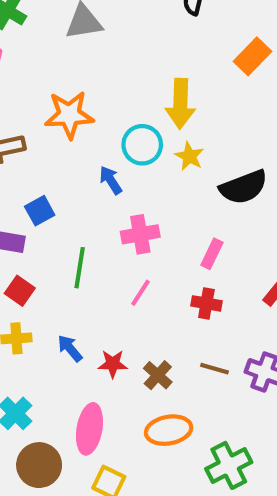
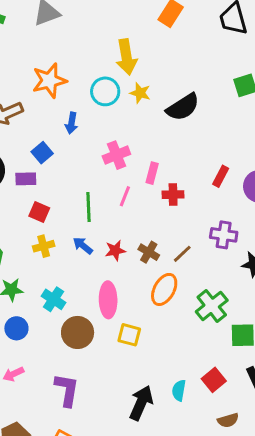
blue arrow: (111, 180) -> (71, 123), moved, turned -126
pink rectangle: (212, 254) -> (152, 173), moved
green line: (80, 268) -> (88, 207), moved
brown line: (215, 369) -> (182, 254), moved, turned -48
orange ellipse: (169, 430) -> (164, 289), turned -40

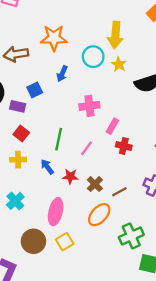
pink line: (125, 196) -> (87, 148), moved
brown circle: (78, 332) -> (33, 241), moved
yellow square: (129, 335) -> (65, 242), turned 30

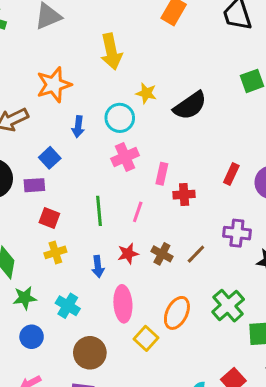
yellow arrow: (115, 35) -> (111, 52), moved
cyan circle: (93, 57) -> (120, 118), moved
blue arrow: (47, 167) -> (98, 267), moved, turned -133
orange ellipse: (99, 215) -> (177, 313), moved
brown circle: (33, 241) -> (90, 353), moved

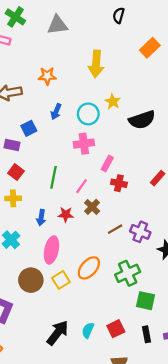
orange star: (54, 85) -> (47, 76), size x0.7
purple cross: (237, 233) -> (140, 232), moved
brown cross: (162, 254) -> (92, 207), moved
brown circle: (90, 353) -> (31, 280), moved

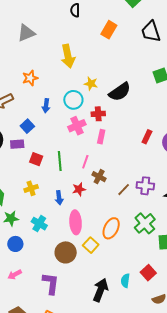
red square: (16, 172) -> (36, 159), moved
red cross: (119, 183) -> (98, 114), moved

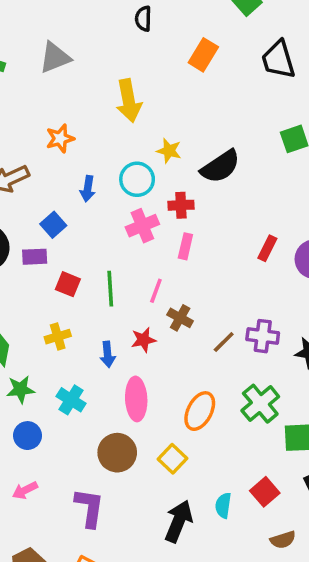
yellow square: (91, 245) -> (173, 459), moved

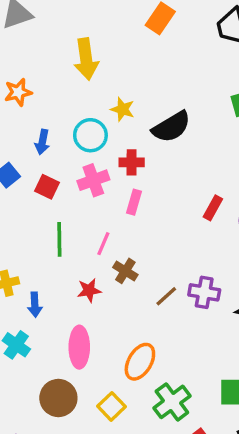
red square: (68, 284) -> (47, 187), moved
blue arrow: (108, 354) -> (35, 305), moved
green cross: (260, 404) -> (172, 402), moved

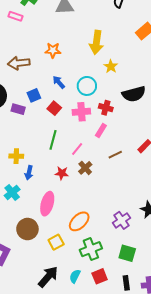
yellow star: (123, 109) -> (111, 66), moved
blue arrow: (42, 142) -> (59, 82), turned 112
purple cross: (204, 292) -> (121, 220), moved, turned 30
brown line: (166, 296) -> (115, 155), moved

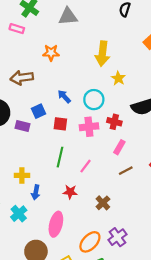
orange star: (53, 50) -> (51, 53), moved
red square: (54, 108) -> (60, 124), turned -32
pink rectangle: (101, 131) -> (119, 147), moved
brown cross: (85, 168) -> (103, 203), moved
purple cross: (121, 220) -> (117, 237), moved

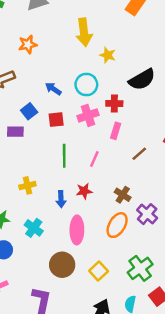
pink rectangle: (119, 147) -> (116, 131), moved
blue arrow: (36, 192) -> (61, 199), moved
purple cross: (117, 237) -> (147, 214), moved
orange ellipse: (90, 242) -> (117, 225), moved

